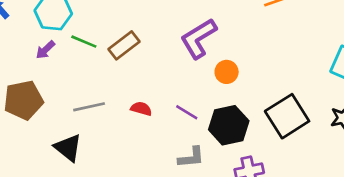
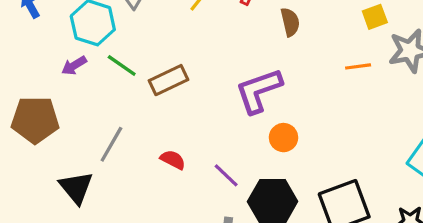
gray line: (89, 107) -> (111, 144), turned -60

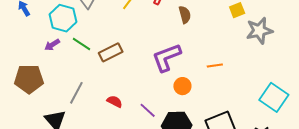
orange line: (358, 66) -> (215, 66), moved

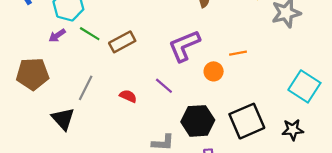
orange circle: (182, 86) -> (214, 71), moved
purple line: (148, 110) -> (164, 86), moved

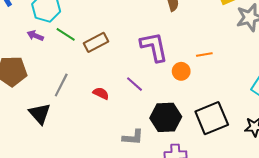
purple arrow: (57, 35) -> (35, 36), turned 56
purple L-shape: (184, 46) -> (154, 47), turned 100

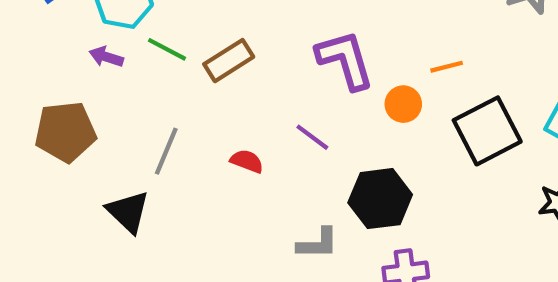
black square: (212, 118) -> (487, 131), moved

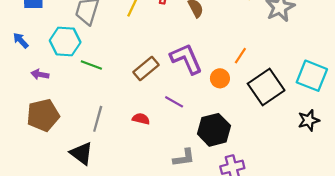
purple arrow: (106, 57) -> (40, 74), moved
brown rectangle: (229, 61) -> (146, 68), moved
orange line: (447, 67) -> (240, 56), turned -35

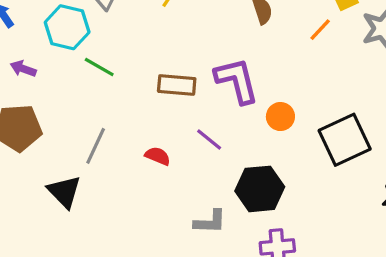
orange line: (240, 56) -> (320, 30), moved
brown rectangle: (146, 68) -> (177, 85), turned 35

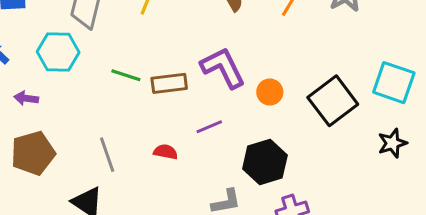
green line: (99, 67) -> (126, 75), moved
purple line: (209, 139) -> (209, 127), turned -50
gray line: (96, 146) -> (107, 155), turned -32

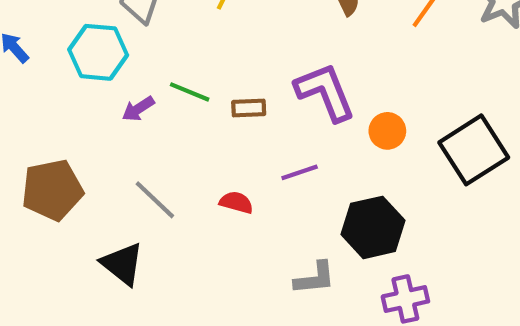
brown rectangle: (169, 83) -> (249, 108), size x0.7
purple arrow: (26, 98) -> (138, 109), moved, turned -45
gray line: (107, 155) -> (155, 200), turned -32

